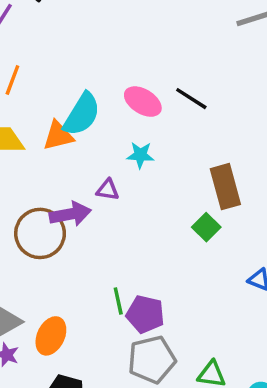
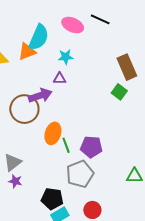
cyan star: (140, 155) -> (66, 57), moved
green line: (118, 301) -> (66, 145), moved
orange ellipse: (51, 336) -> (53, 133), moved
gray pentagon: (152, 360) -> (80, 174), moved

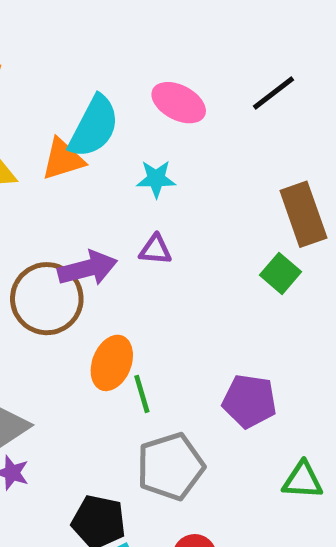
black line: (100, 19) -> (274, 93), moved, turned -66
purple triangle: (60, 79) -> (155, 250), moved
purple pentagon: (91, 147) -> (249, 401), moved

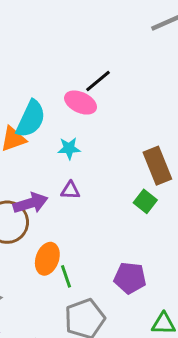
black line: (274, 93) -> (98, 81), moved

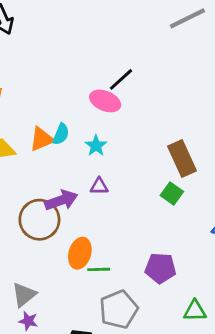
cyan semicircle: (31, 119) -> (61, 134), moved, size x0.6
cyan star: (69, 148) -> (96, 146), turned -30
green line: (66, 276) -> (99, 269), turned -70

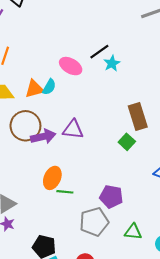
pink ellipse: (105, 101) -> (71, 66), moved
cyan star: (96, 146) -> (112, 63), moved
purple triangle: (99, 186) -> (73, 130), size x1.5
brown circle: (39, 220) -> (25, 126), moved
gray pentagon: (119, 309) -> (94, 222), moved

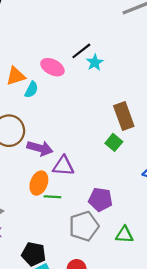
orange triangle: (34, 89) -> (16, 76), moved
purple triangle: (73, 130) -> (63, 166), moved
purple arrow: (43, 137) -> (40, 148), moved, turned 30

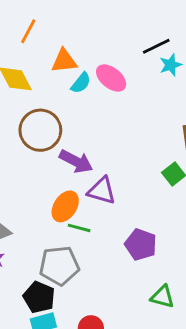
pink ellipse: (52, 67) -> (111, 78), moved
gray pentagon: (84, 226) -> (59, 266), moved

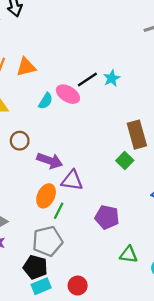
black line: (156, 46) -> (87, 79), moved
orange triangle: (64, 61) -> (26, 67), moved
brown circle: (40, 130) -> (20, 141), size x0.6
green line: (79, 228) -> (59, 211), turned -70

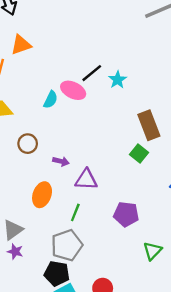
orange triangle: (26, 67) -> (21, 45), moved
cyan star: (112, 78) -> (118, 80), moved
purple arrow: (50, 161) -> (61, 161), size x0.6
orange ellipse: (46, 196) -> (42, 195), moved
green triangle: (129, 255) -> (152, 251), turned -48

